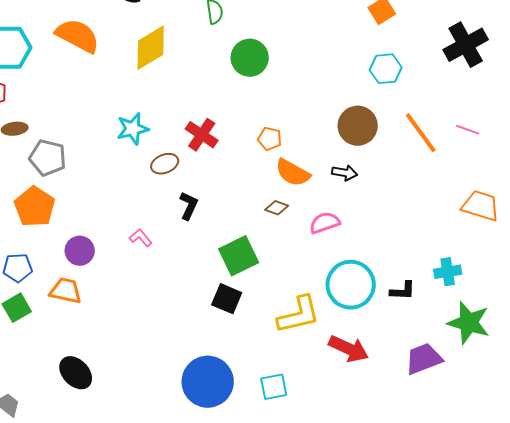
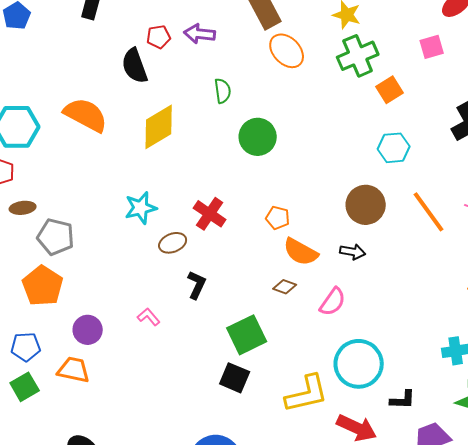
pink semicircle: (325, 223) -> (333, 302), turned 144
black L-shape: (403, 291) -> (403, 400), moved

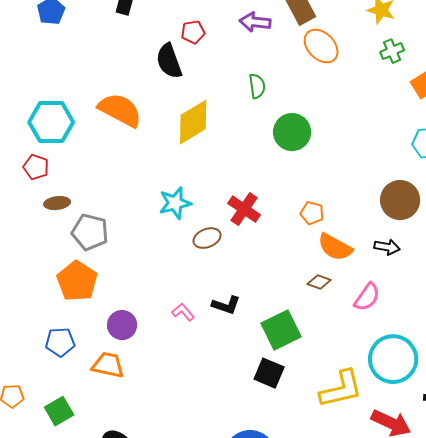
purple arrow: (200, 34) -> (255, 22), moved
green cross: (358, 56) -> (392, 51), size x0.6
black L-shape: (197, 285) -> (226, 305), moved, turned 84
green square: (25, 387) -> (59, 411), moved

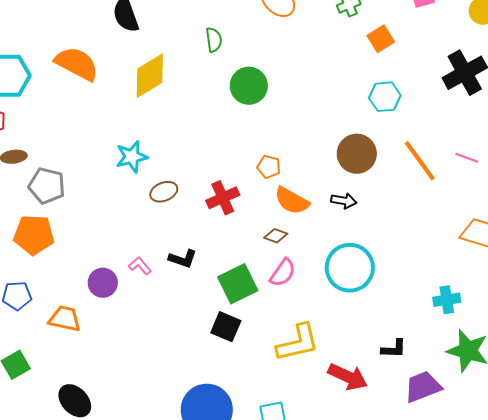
red cross: (244, 209) -> (223, 198), moved, turned 32
orange pentagon: (77, 281) -> (34, 235), turned -30
pink semicircle: (367, 297) -> (283, 273), moved
purple circle: (122, 325) -> (103, 283), moved
cyan circle: (393, 359) -> (350, 268), moved

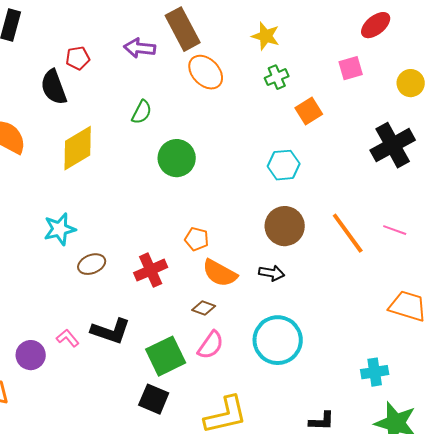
green semicircle: (214, 40) -> (142, 112), turned 35
cyan hexagon: (385, 97) -> (284, 165), moved
black L-shape: (183, 259) -> (111, 331), size x1.4

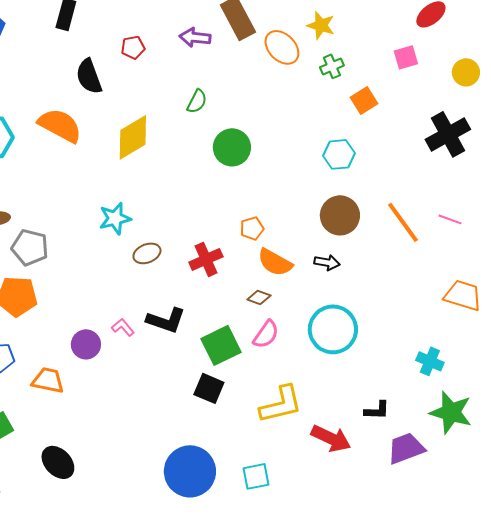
orange ellipse: (206, 72) -> (282, 47), moved
black semicircle: (54, 87) -> (89, 76), moved
orange pentagon: (197, 239) -> (252, 228), turned -30
cyan cross: (375, 372) -> (430, 361), turned 32

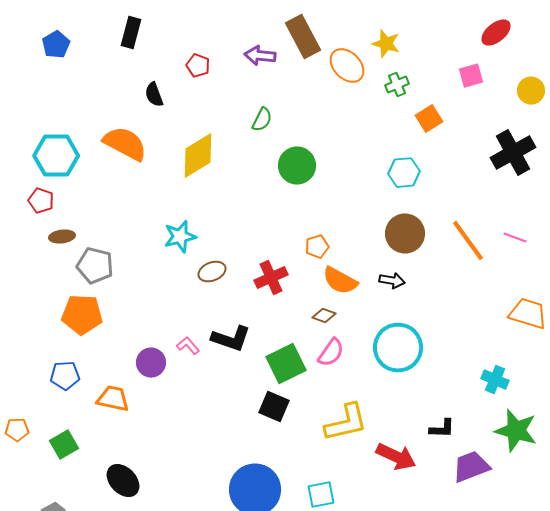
red pentagon: (133, 47) -> (198, 66), turned 30
black semicircle: (89, 76) -> (154, 95), size x0.7

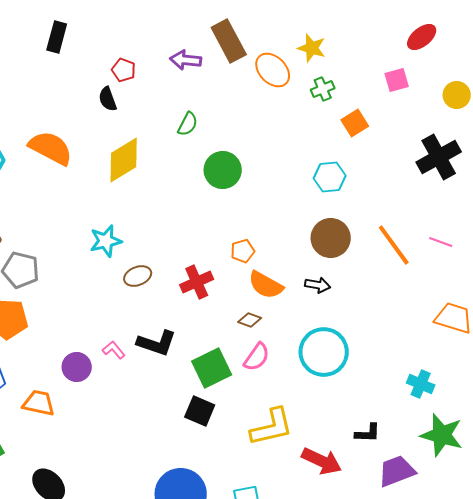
black semicircle: (154, 95) -> (108, 99), moved

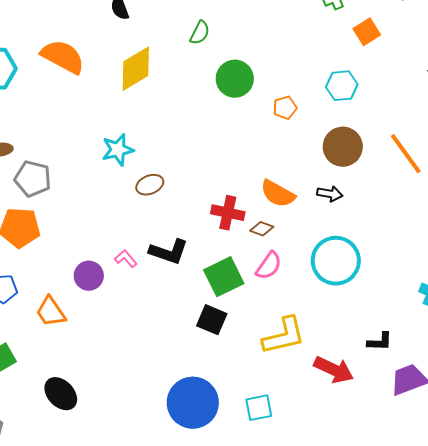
orange pentagon: (243, 251) -> (285, 108), moved
red cross: (197, 282) -> (228, 213), moved, turned 36
orange trapezoid: (39, 403) -> (51, 312), turned -136

